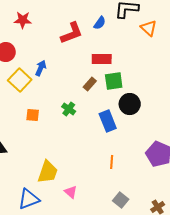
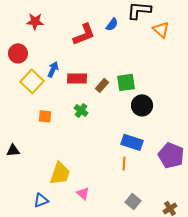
red rectangle: (102, 59) -> (77, 78), moved
blue rectangle: (108, 121) -> (132, 142), moved, turned -50
blue triangle: (29, 199) -> (41, 200), size x0.7

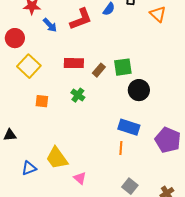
blue arrow: (53, 69) -> (50, 25), moved, turned 112
yellow trapezoid: (60, 173) -> (57, 158), turned 125
blue triangle: (41, 200) -> (29, 168), moved

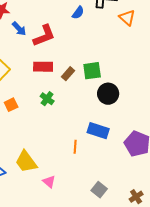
red L-shape: (81, 19) -> (44, 36), moved
orange square: (42, 101) -> (11, 105), turned -32
orange line: (121, 148) -> (75, 147), moved

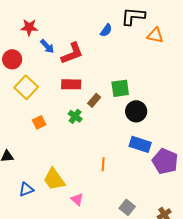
orange triangle: (127, 18) -> (155, 35), turned -30
brown rectangle: (68, 74) -> (94, 100), moved
blue rectangle: (98, 131) -> (140, 144), moved

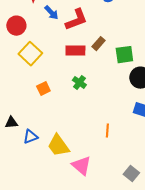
brown rectangle: (94, 100) -> (98, 44), moved
blue triangle: (26, 189) -> (30, 137), moved
pink triangle: (77, 199) -> (81, 166), size x1.5

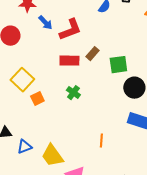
yellow square: (30, 54) -> (22, 80), moved

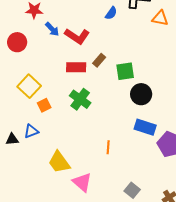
red L-shape: (70, 30) -> (77, 36), turned 55
green cross: (73, 93) -> (80, 99), size x1.5
blue triangle: (24, 147) -> (31, 131), moved

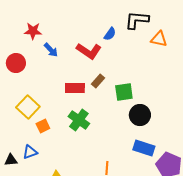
red L-shape: (77, 36) -> (89, 51), moved

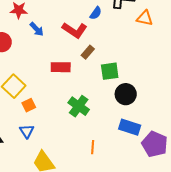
brown rectangle: (98, 81) -> (88, 52), moved
green cross: (79, 120) -> (79, 106), moved
blue triangle: (30, 152) -> (27, 131), moved, turned -42

